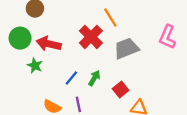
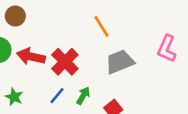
red cross: (91, 37) -> (65, 62), moved
green star: (35, 66) -> (14, 97), moved

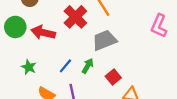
red cross: (65, 62) -> (75, 17), moved
gray trapezoid: (120, 62) -> (104, 40), moved

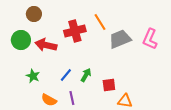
red cross: (75, 17) -> (75, 31), turned 30
gray trapezoid: (104, 40) -> (120, 39), moved
red square: (113, 77) -> (109, 85), turned 32

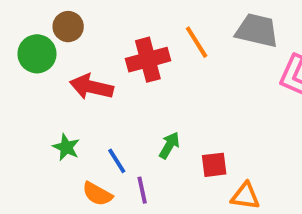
gray trapezoid: (120, 39) -> (257, 30), moved, turned 35
green circle: (21, 40) -> (37, 54), moved
blue line: (66, 75) -> (117, 161), moved, turned -72

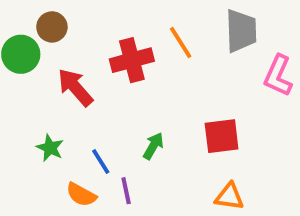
gray trapezoid: (257, 30) -> (241, 31), turned 75
red arrow: (91, 87) -> (75, 87), turned 36
red square: (214, 165) -> (222, 136), moved, size x1.4

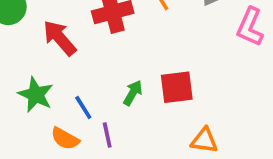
red square: (222, 136) -> (177, 87), moved
green star: (50, 148) -> (36, 95), size x1.4

